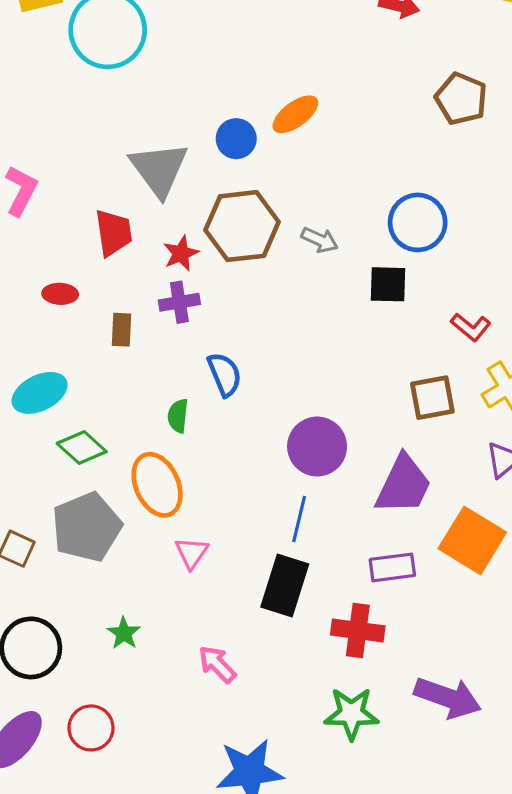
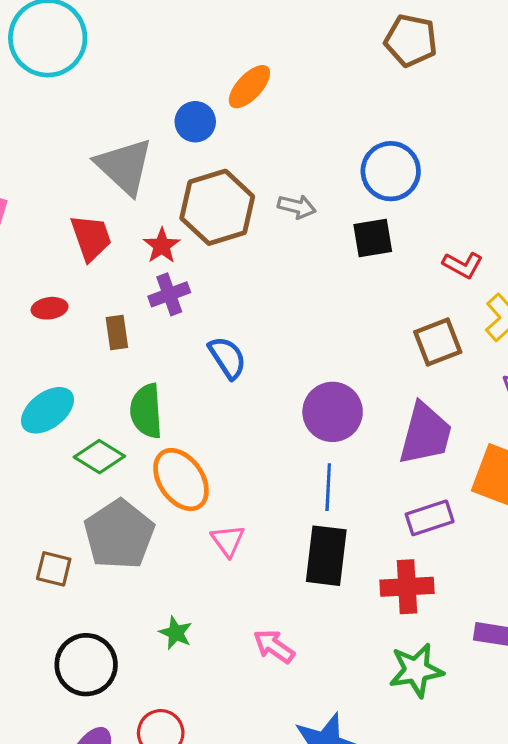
green semicircle: (178, 416) -> (146, 411), moved, size x1.6

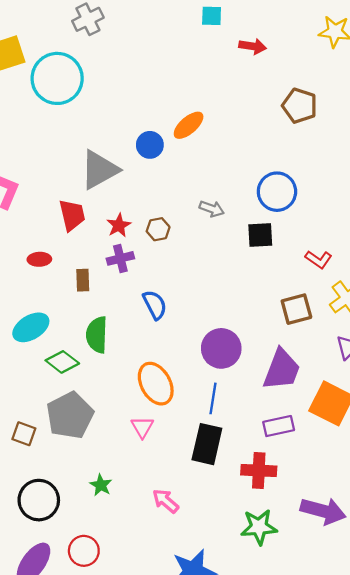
gray triangle: (124, 166) -> (99, 170), turned 42
brown hexagon: (217, 207) -> (158, 229), moved, size x0.5
orange ellipse: (181, 480) -> (156, 384), moved

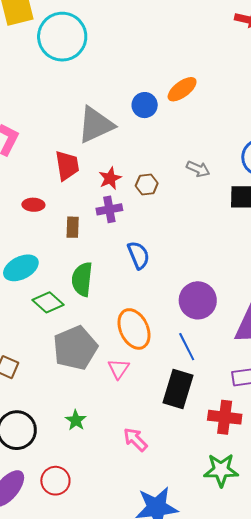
blue line: (213, 398) -> (187, 347), turned -40
gray pentagon: (70, 415) -> (75, 348), moved

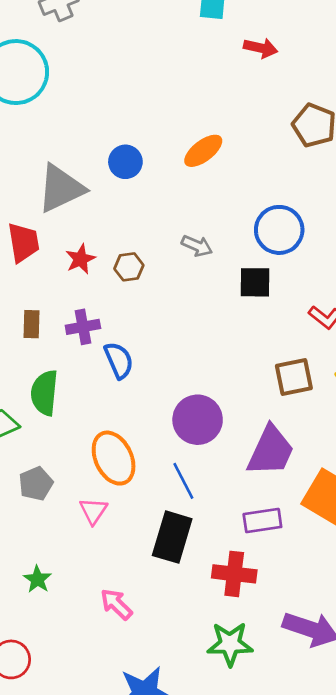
orange ellipse: (182, 89) -> (203, 151), moved
purple cross: (109, 209) -> (83, 327), moved
gray pentagon: (75, 348) -> (36, 484), size x0.6

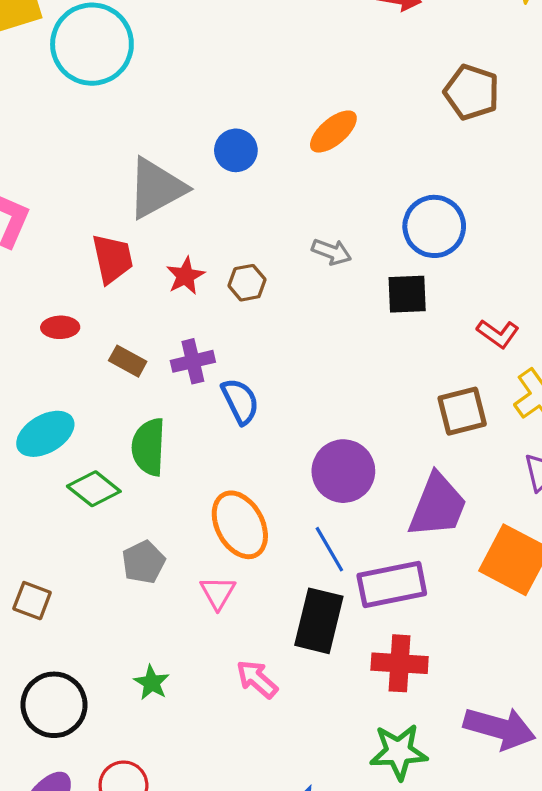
brown rectangle: (31, 324) -> (128, 361), turned -60
purple rectangle: (262, 520) -> (392, 585), moved, size x1.4
pink arrow: (116, 604) -> (257, 679), moved

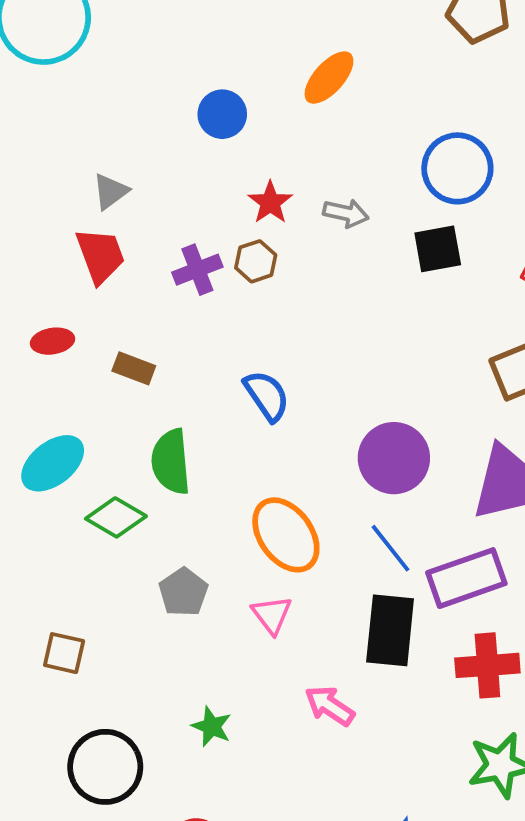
gray triangle: (156, 188) -> (110, 191), moved, size x0.5
red star: (185, 276) -> (270, 202), moved
purple cross: (193, 361) -> (197, 270), moved

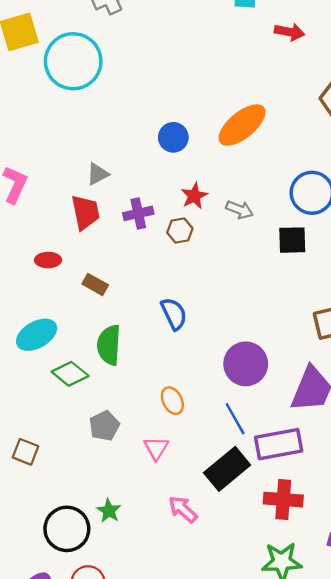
orange ellipse: (329, 78) -> (242, 125), size x1.4
purple cross: (197, 270) -> (138, 213), moved
orange ellipse: (286, 535) -> (172, 401), size x0.6
black rectangle: (390, 630) -> (227, 469), turned 36
black circle: (105, 767) -> (67, 529), moved

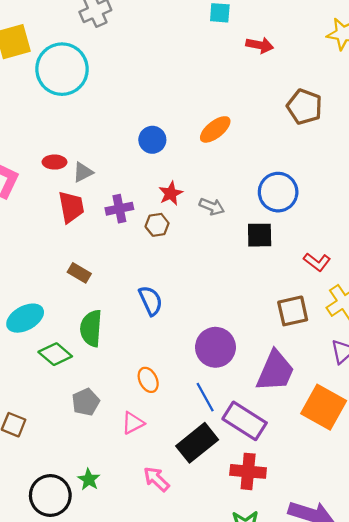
orange ellipse: (242, 125) -> (215, 129), size x0.7
red ellipse: (48, 260) -> (54, 162), moved
purple rectangle: (279, 444) -> (245, 421), turned 42
pink triangle: (156, 448) -> (133, 423), turned 30

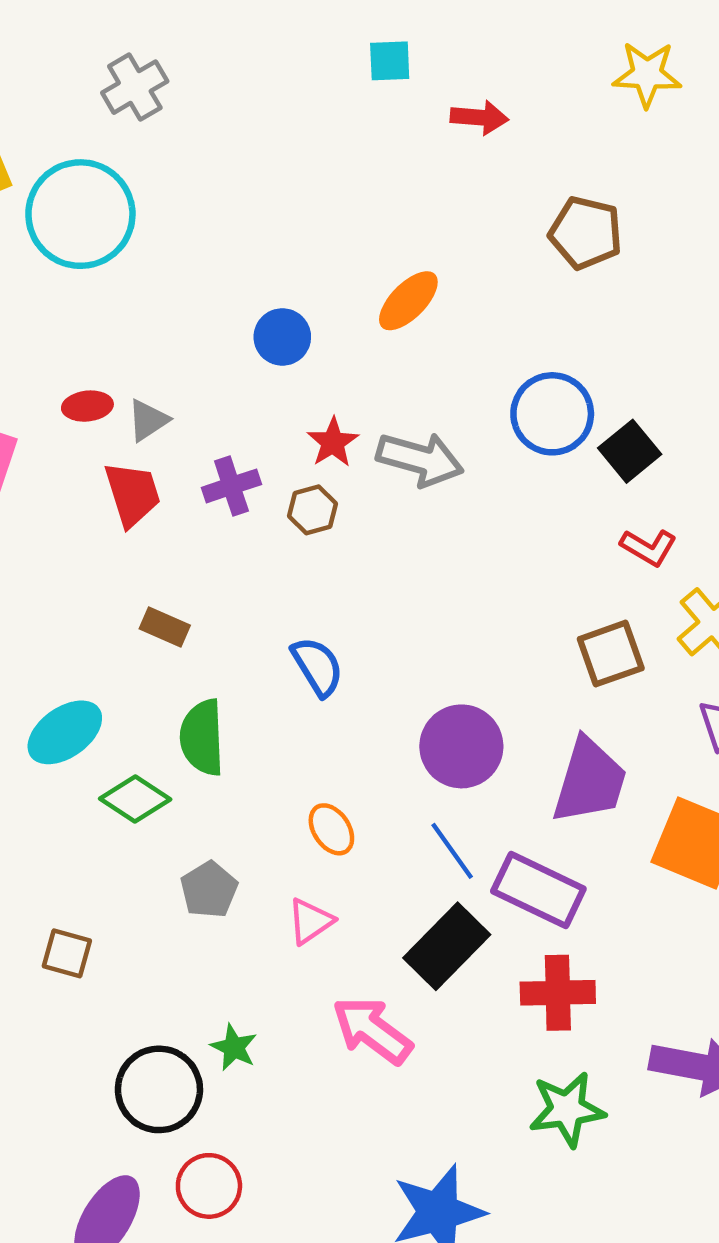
gray arrow: (212, 207) -> (420, 459), size x1.6
black square: (260, 235) -> (630, 451), moved, turned -32
pink arrow: (156, 479) -> (372, 1030), size x1.4

